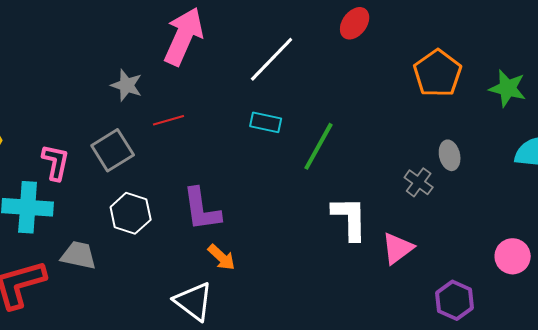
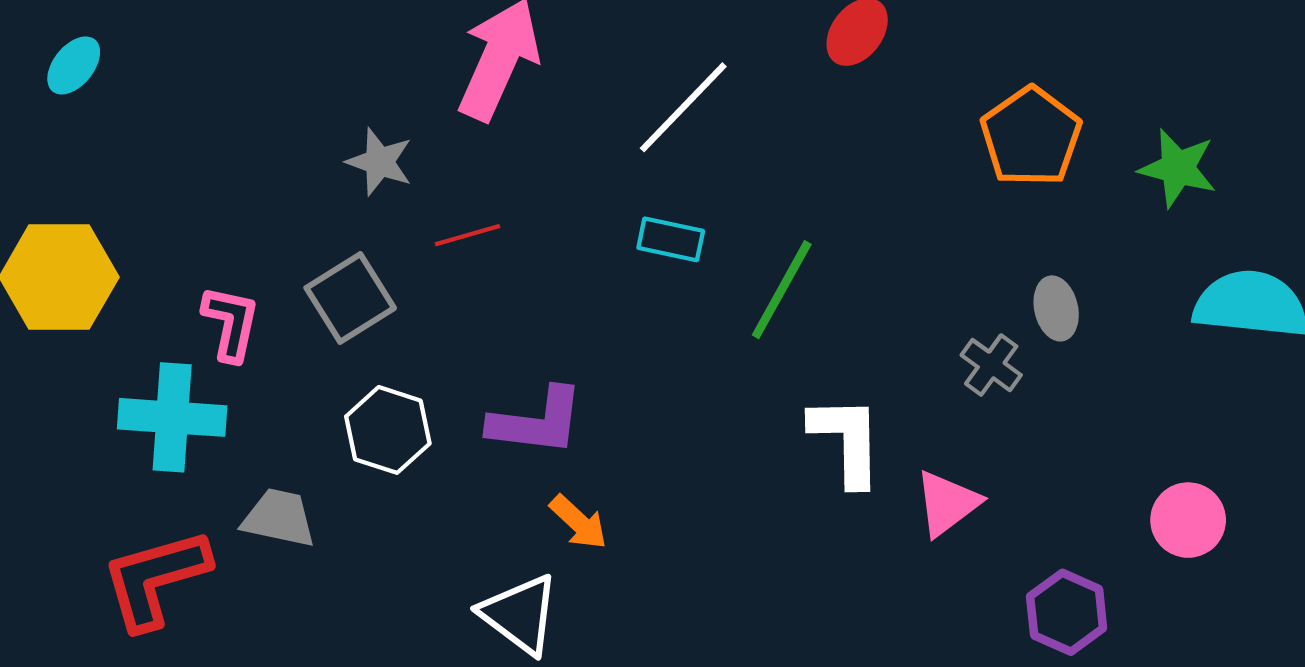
purple L-shape: (202, 209) -> (537, 422), turned -75

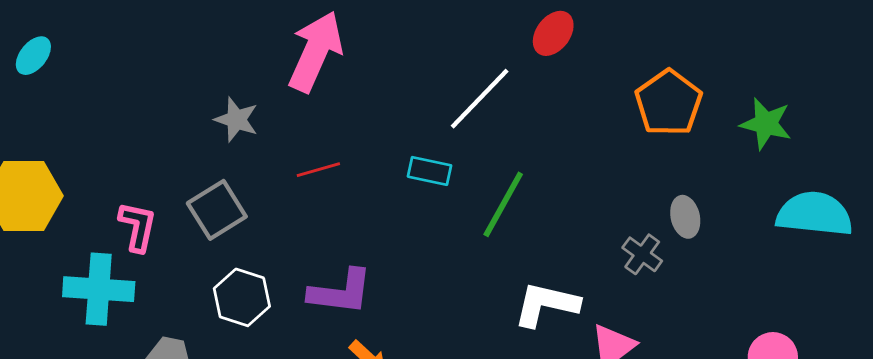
white line: (683, 107) -> (480, 99), moved
red line: (467, 235) -> (318, 170), moved
white L-shape: (847, 440) -> (546, 304), turned -76

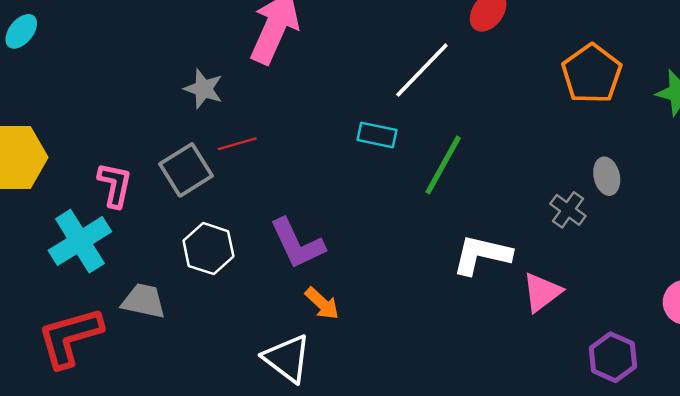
red line: (318, 170) -> (237, 144), moved
cyan cross: (99, 289) -> (80, 241), turned -36
purple L-shape: (341, 292) -> (297, 244), turned 58

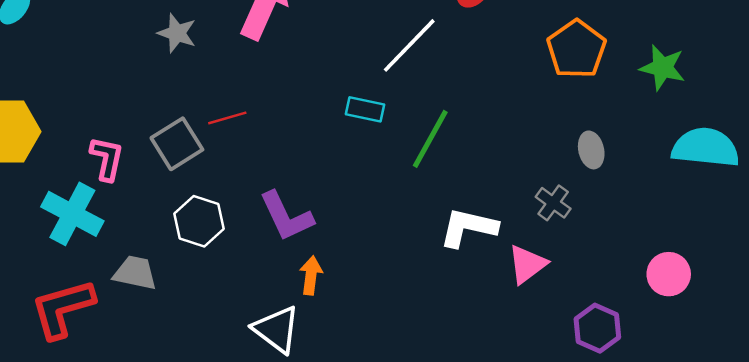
gray star: (203, 89) -> (177, 33), moved
gray cross: (568, 210) -> (553, 203), moved
cyan cross: (80, 241) -> (72, 214), turned -30
orange arrow: (322, 303) -> (311, 275), turned -126

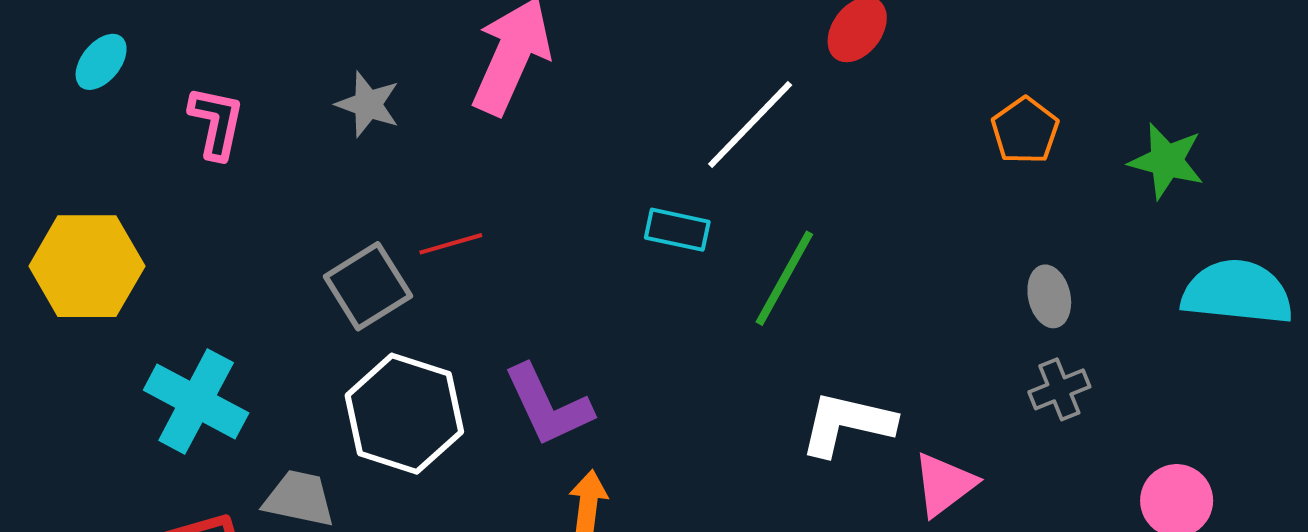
orange pentagon: (576, 49) -> (1025, 131), size x0.7
pink L-shape: (107, 159) -> (216, 123), moved
gray cross: (553, 203) -> (1059, 389), moved, turned 32
white hexagon: (199, 221) -> (404, 414), size x1.4

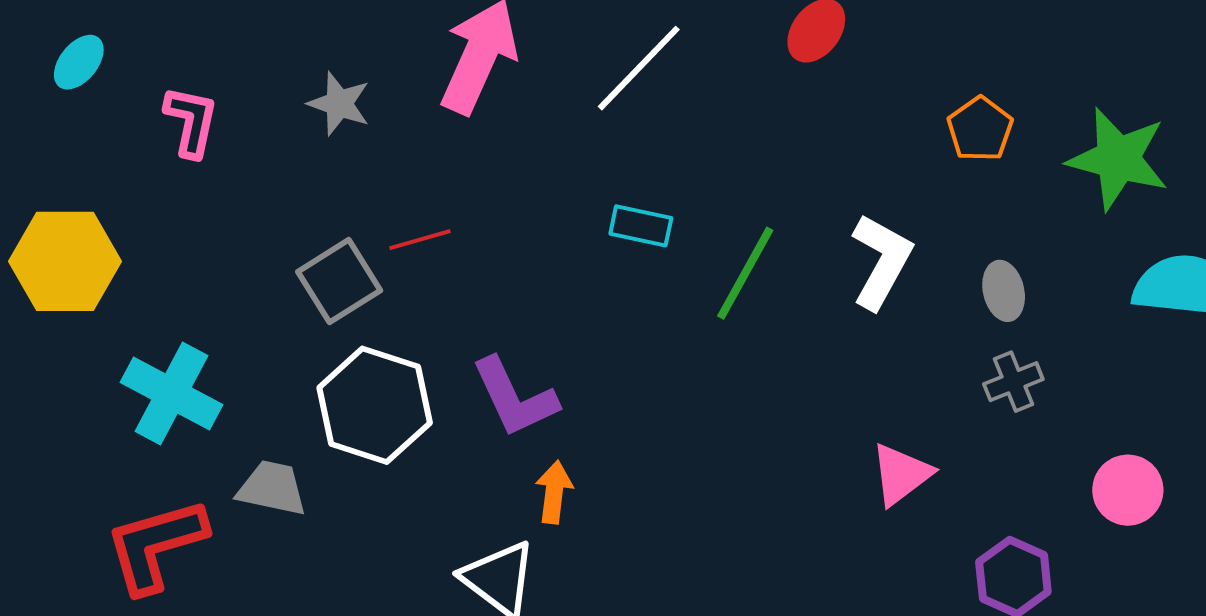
white line: (750, 125) -> (639, 68), moved
green star: (1167, 161) -> (1118, 159), size x1.4
white L-shape: (847, 424) -> (881, 261), moved, turned 106

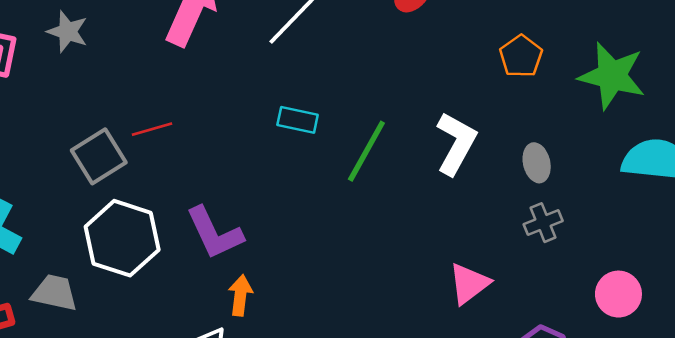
gray star: (339, 104) -> (68, 32), moved

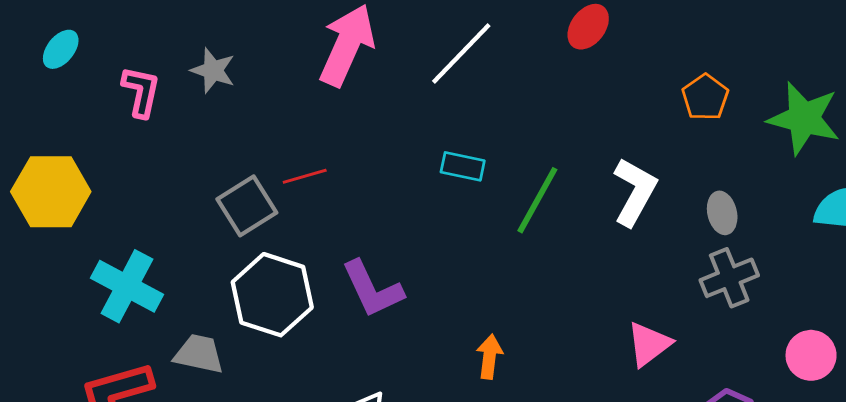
gray cross: (543, 223) -> (729, 278), size x1.4
orange arrow: (240, 295) -> (489, 357), moved

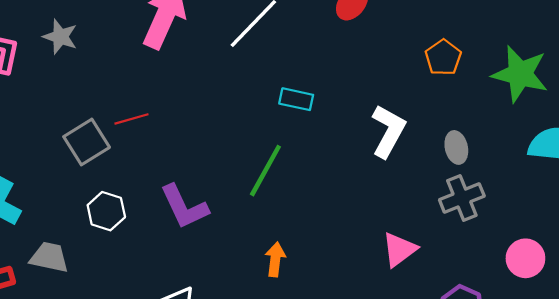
cyan rectangle: (463, 166) -> (296, 99), moved
green line: (537, 200) -> (265, 171), moved
white hexagon: (272, 295) -> (106, 211), size x0.6

